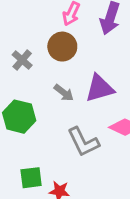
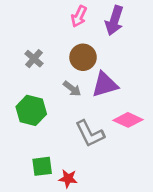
brown circle: (62, 47) -> (83, 57), moved

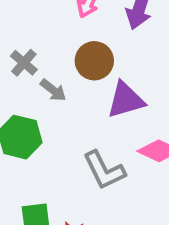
gray arrow: (72, 89) -> (53, 90), moved

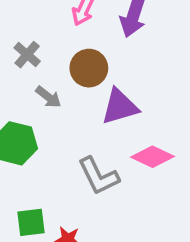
gray cross: (24, 63) -> (27, 55), moved

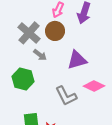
gray cross: (27, 55) -> (29, 33), size x1.6
brown circle: (89, 68) -> (55, 31), moved

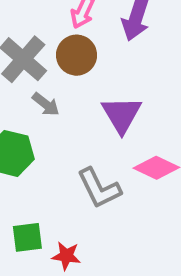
purple triangle: (77, 60) -> (122, 115), turned -45

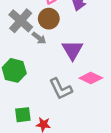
gray arrow: (46, 104) -> (39, 38), moved

